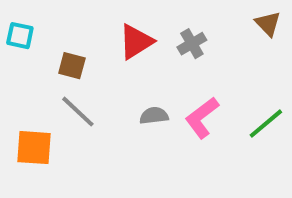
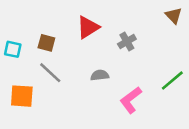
cyan square: (20, 36) -> (13, 49), moved
gray cross: (192, 44) -> (127, 42), moved
pink L-shape: (202, 118) -> (131, 100), moved

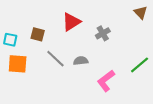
gray line: (50, 73) -> (55, 59), moved
orange square: (22, 96) -> (18, 64), moved

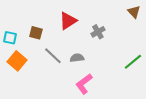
orange square: (18, 64) -> (17, 61), turned 36
pink L-shape: (106, 81) -> (84, 84), moved

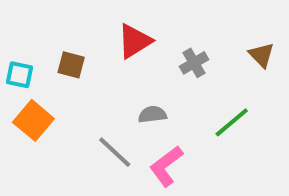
brown triangle: (134, 12) -> (261, 55), moved
gray line: (53, 56) -> (115, 152), moved
green line: (133, 62) -> (232, 122), moved

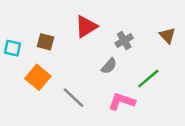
gray semicircle: (152, 114) -> (109, 66), moved, turned 138
orange square: (33, 120) -> (38, 77), moved
pink L-shape: (166, 166) -> (122, 101), moved, turned 56

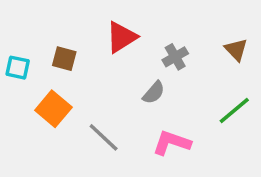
green line: (148, 79) -> (234, 111), moved

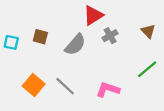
red triangle: (121, 37) -> (93, 15), moved
gray semicircle: (154, 93) -> (75, 45), moved, size x1.5
orange square: (53, 109) -> (34, 85), moved

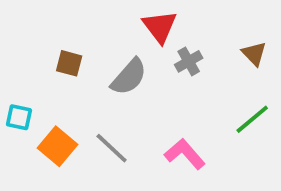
red triangle: (93, 15) -> (160, 27), turned -35
cyan square: (11, 42) -> (19, 117), moved
pink L-shape: (108, 90) -> (185, 154), turned 30

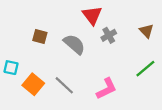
gray semicircle: (129, 77) -> (74, 44), turned -90
pink L-shape: (185, 154) -> (107, 89), turned 105

